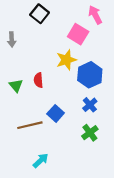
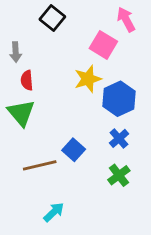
red semicircle: (38, 80) -> (27, 80), moved
green triangle: (16, 86) -> (21, 113), size x1.5

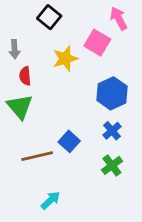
yellow star: (88, 79) -> (65, 59), moved

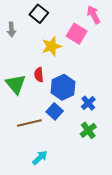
gray arrow: (14, 49) -> (12, 29), moved
red semicircle: (25, 76) -> (39, 75), moved
blue hexagon: (112, 93) -> (63, 87), moved

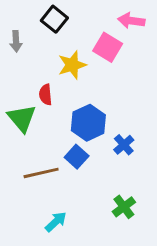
pink arrow: (94, 15) -> (131, 21), turned -54
red semicircle: (39, 75) -> (45, 95), moved
green cross: (88, 130) -> (124, 207), moved

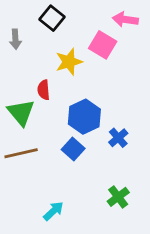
brown line: (41, 173) -> (21, 153), moved

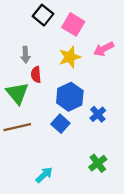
pink arrow: (125, 20) -> (104, 49), moved, turned -36
gray arrow: (15, 39) -> (25, 55), moved
pink square: (103, 45) -> (73, 24), moved
yellow star: (69, 62) -> (70, 57), moved

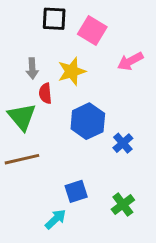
black square: (43, 15) -> (54, 19), turned -36
yellow star: (70, 57) -> (72, 71), moved
blue square: (60, 124) -> (76, 191), moved, turned 30

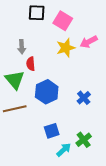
yellow star: (72, 71) -> (66, 48), moved
blue hexagon: (88, 121) -> (47, 92), moved
cyan arrow: (56, 219) -> (64, 150), moved

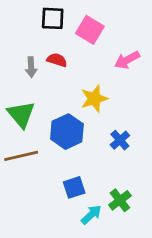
yellow star: (66, 48) -> (94, 99), moved
red semicircle: (31, 64) -> (57, 60), moved, turned 112

